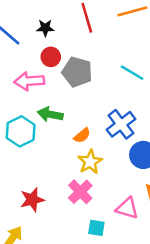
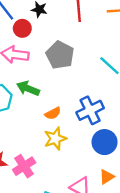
red circle: (51, 57) -> (22, 28), moved
pink cross: (80, 192) -> (24, 166), moved

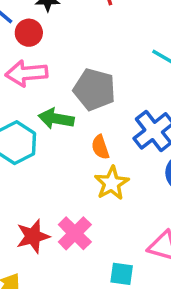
gray pentagon: (60, 55) -> (94, 89), moved
orange semicircle: (53, 113) -> (100, 147), turned 112

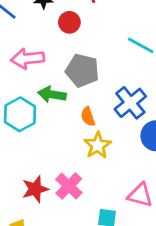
red circle: (29, 33) -> (69, 22), moved

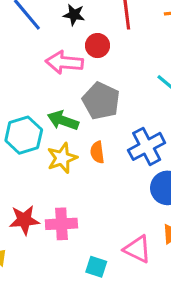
pink arrow: (28, 59) -> (64, 62), moved
yellow star: (98, 145) -> (62, 158), moved
pink cross: (69, 186) -> (61, 224), turned 32

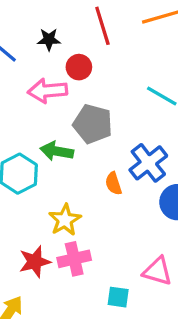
orange semicircle: (97, 152) -> (113, 184), moved
yellow star: (62, 158) -> (65, 220), moved

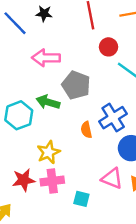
black star: (49, 39) -> (44, 14), moved
red circle: (79, 67) -> (108, 47), moved
pink triangle: (158, 271) -> (112, 178), moved
cyan square: (118, 297) -> (81, 199), moved

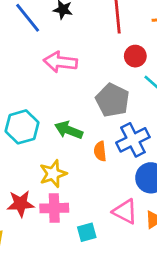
gray pentagon: (76, 85) -> (112, 100), moved
green arrow: (48, 102) -> (69, 130), moved
cyan square: (81, 199) -> (87, 232), turned -35

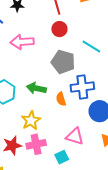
red circle: (135, 56) -> (59, 29), moved
blue cross: (133, 140) -> (82, 87), turned 30
pink triangle: (125, 212) -> (75, 136), moved

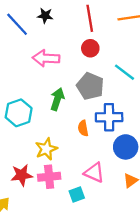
green arrow: (36, 88) -> (57, 99), moved, turned 90

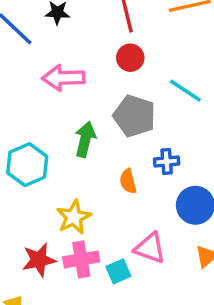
blue cross: (109, 117) -> (167, 161), size x0.6
cyan square: (77, 195) -> (118, 271), moved

